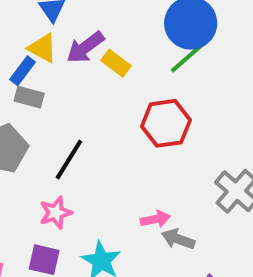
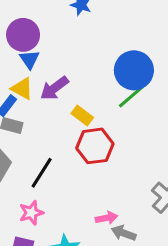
yellow rectangle: (116, 63) -> (82, 115), moved
red hexagon: (166, 123) -> (95, 146), moved

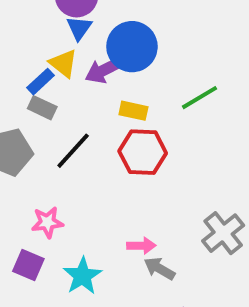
blue circle: (134, 70) -> (132, 47), moved
yellow rectangle: (82, 115) -> (133, 111), turned -35
black line: (42, 173) -> (73, 151), moved

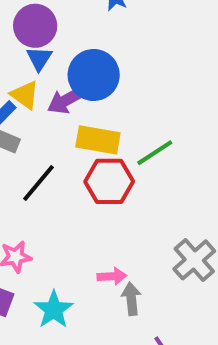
green line: (199, 98) -> (155, 153), moved
yellow rectangle: (133, 111) -> (98, 140), size x1.5
gray arrow: (159, 269) -> (131, 299), turned 56

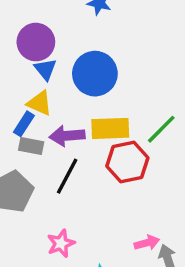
purple arrow: (67, 100) -> (67, 136), moved, turned 36

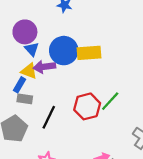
yellow rectangle: (110, 128) -> (89, 53), moved
green line: (161, 129) -> (110, 101), moved
purple arrow: (67, 136) -> (44, 67), moved

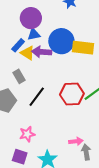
blue triangle: (32, 49) -> (34, 34), turned 48
blue rectangle: (19, 85) -> (18, 45), moved
gray rectangle: (25, 99) -> (19, 76), turned 40

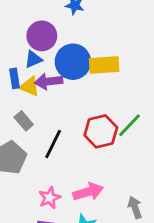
purple circle: (31, 18) -> (42, 36), moved
blue rectangle: (18, 45) -> (15, 78), turned -40
pink arrow: (76, 141) -> (88, 192), moved, size x1.5

